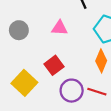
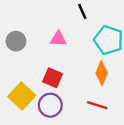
red square: (54, 65) -> (53, 78), turned -30
purple circle: (72, 91) -> (50, 105), moved

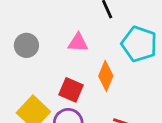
orange diamond: (102, 73) -> (106, 76), moved

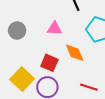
orange diamond: (106, 76) -> (75, 53), turned -45

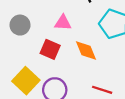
red square: (49, 63) -> (50, 49), moved

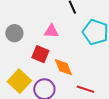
orange diamond: (86, 51) -> (63, 67), moved

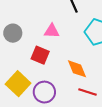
orange diamond: (63, 67) -> (77, 69), moved

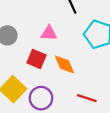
orange diamond: (77, 69) -> (65, 65), moved

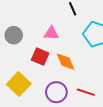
purple circle: (41, 98) -> (56, 92), moved

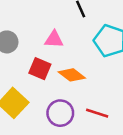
orange diamond: (66, 62) -> (72, 75), turned -30

